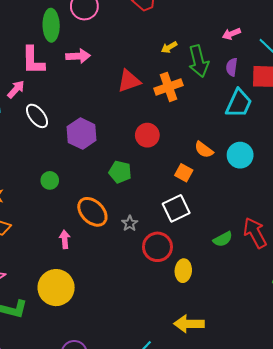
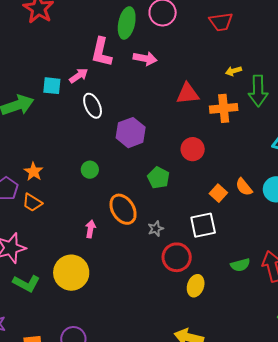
orange semicircle: (204, 150) -> (244, 187), moved

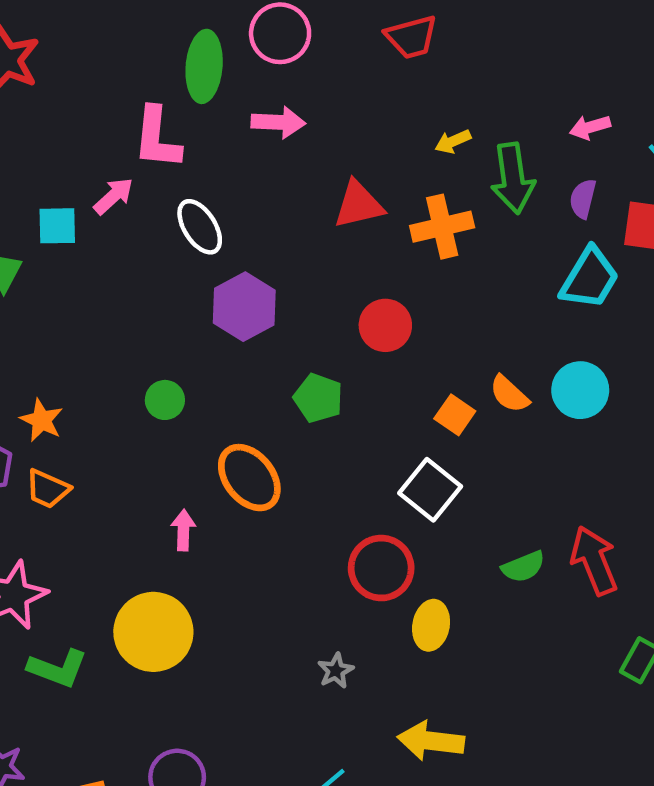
pink arrow: (145, 58) -> (278, 122), moved
white ellipse: (93, 106) -> (200, 227), moved
white square: (203, 225) -> (430, 490), turned -32
gray star: (156, 229) -> (336, 671), moved

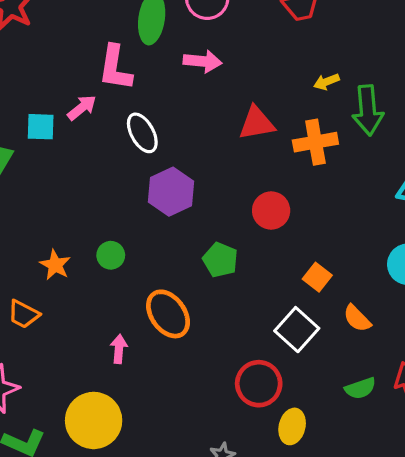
orange semicircle: (509, 394) -> (357, 318), moved
orange star: (42, 420) -> (55, 265), moved

